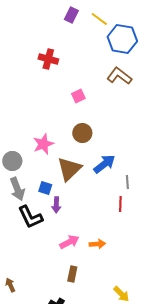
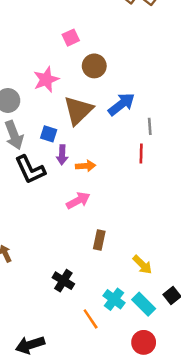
pink square: (78, 96) -> (71, 38), moved
orange arrow: (97, 244) -> (86, 166), moved
brown rectangle: (72, 274) -> (99, 240), moved

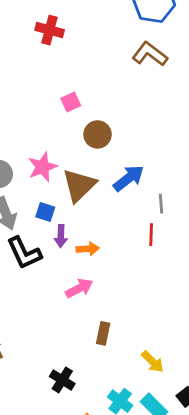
pink star: (46, 80) -> (42, 167), moved

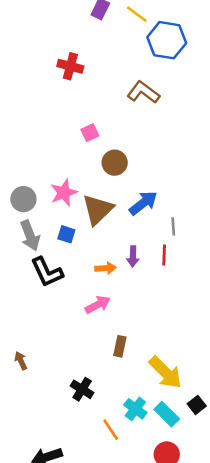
brown L-shape: (150, 54) -> (143, 92), moved
purple arrow: (61, 236) -> (133, 256), moved
yellow arrow: (153, 362) -> (165, 372), size x1.6

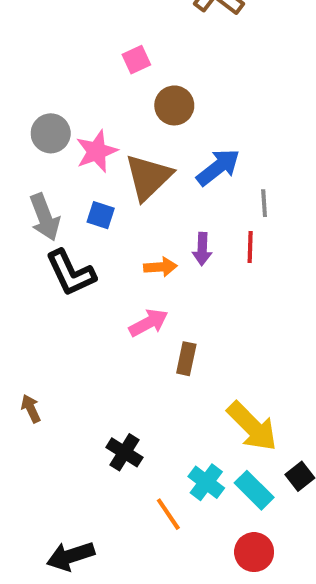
gray circle: (23, 199) -> (51, 133), moved
brown rectangle: (120, 346) -> (186, 359), moved

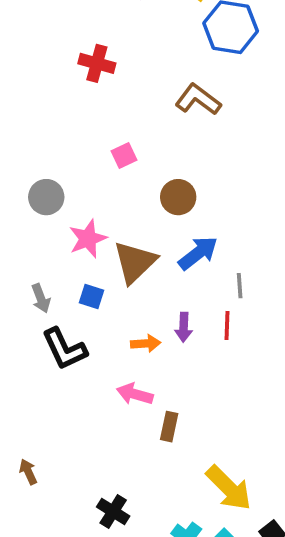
brown circle: (174, 105) -> (178, 197), moved
gray circle: (51, 133) -> (46, 197), moved
gray arrow: (45, 217) -> (41, 298), size x0.7
pink arrow: (148, 323) -> (135, 394), turned -136

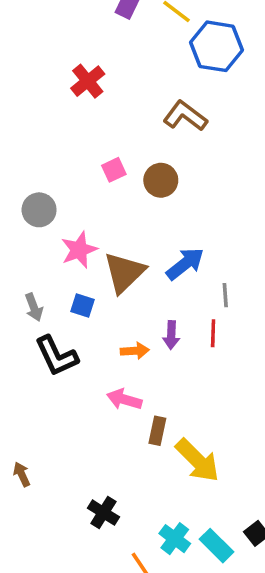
red cross: (97, 63) -> (88, 81), turned 36
brown circle: (178, 197) -> (161, 180), moved
yellow arrow: (229, 488) -> (197, 460), moved

